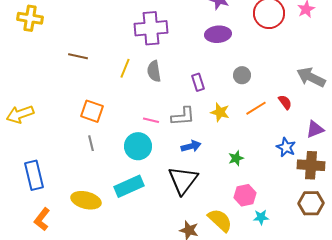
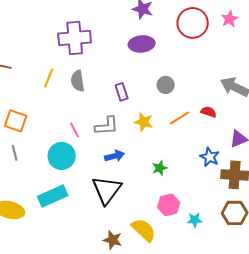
red semicircle: (285, 102) -> (209, 112), turned -35
pink line: (151, 120) -> (75, 130), turned 49
cyan star: (261, 217) -> (195, 220), moved

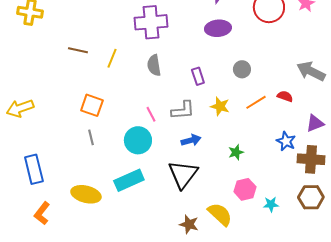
yellow line: (49, 78) -> (112, 58), moved

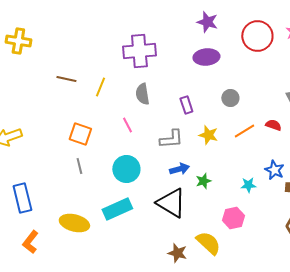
pink line: (151, 114) -> (127, 125), moved
green star: (236, 152) -> (203, 181), moved
black triangle: (183, 174) -> (171, 203), turned -36
cyan star: (271, 204) -> (248, 185), moved

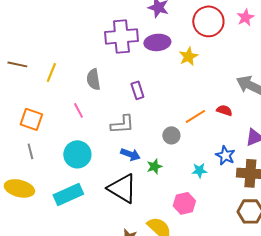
purple cross: (139, 51) -> (121, 36), moved
gray circle: (230, 98) -> (171, 135), moved
yellow star: (208, 135) -> (188, 56), moved, turned 30
blue arrow: (179, 169) -> (130, 154), turned 36
yellow ellipse: (74, 223) -> (19, 188), moved

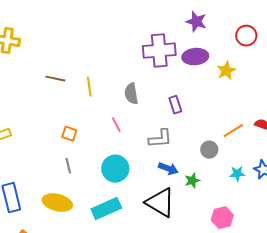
red circle: (208, 21) -> (246, 36), size x0.7
yellow line: (51, 72) -> (89, 87), turned -30
orange square: (31, 119) -> (69, 134), size x0.7
cyan star: (199, 170) -> (237, 174), moved

